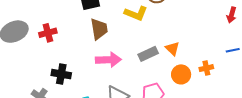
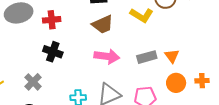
brown trapezoid: (99, 29) -> (103, 24), turned 65
black cross: (61, 74) -> (53, 52), moved

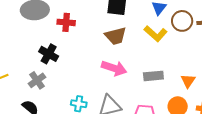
black cross: (53, 52) -> (49, 54), moved
orange triangle: (172, 56) -> (188, 81), moved

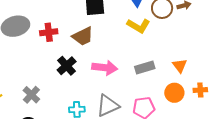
brown trapezoid: (116, 36) -> (83, 36), moved
black cross: (49, 54) -> (67, 66), moved, turned 30

